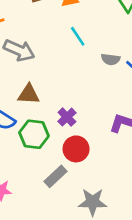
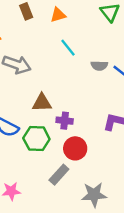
brown triangle: (29, 94) -> (42, 103), moved
purple cross: (67, 117) -> (65, 121), turned -35

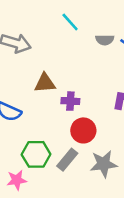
green hexagon: (36, 139) -> (36, 154), moved
gray star: (94, 195) -> (104, 164), moved

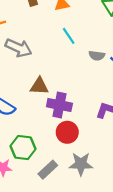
purple cross: (70, 101) -> (59, 105), size x1.5
gray rectangle: (67, 160) -> (48, 170), moved

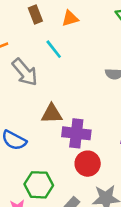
cyan line: (69, 36) -> (54, 49), moved
gray arrow: (19, 48) -> (25, 72), turned 30

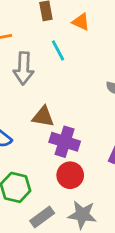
orange triangle: (70, 18) -> (81, 22), turned 30
gray arrow: (25, 72) -> (24, 68), turned 32

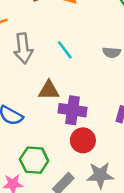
cyan line: (58, 50) -> (65, 50), moved

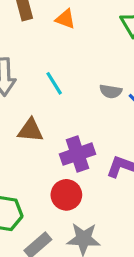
purple cross: (73, 110) -> (77, 154), moved, turned -32

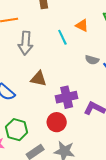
orange triangle: (65, 19) -> (82, 25), moved
cyan line: (54, 83) -> (62, 37), moved

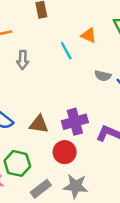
gray arrow: (26, 43) -> (23, 60), size x0.7
brown triangle: (39, 79) -> (39, 124), moved

